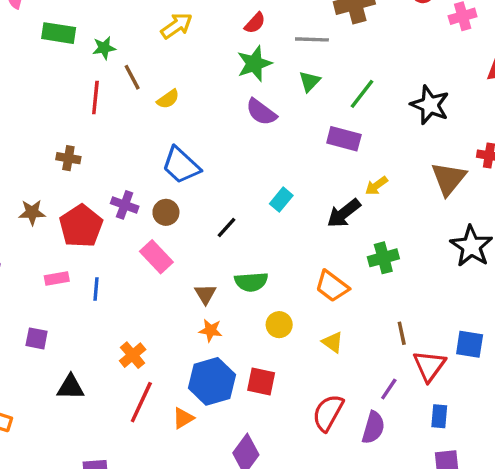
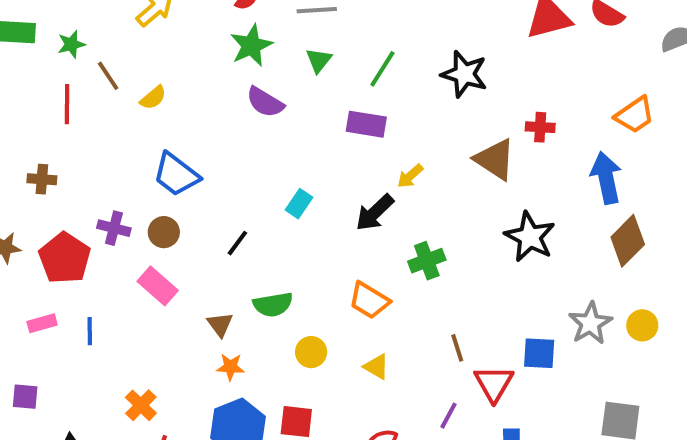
brown triangle: (449, 179) -> (495, 159), turned -30

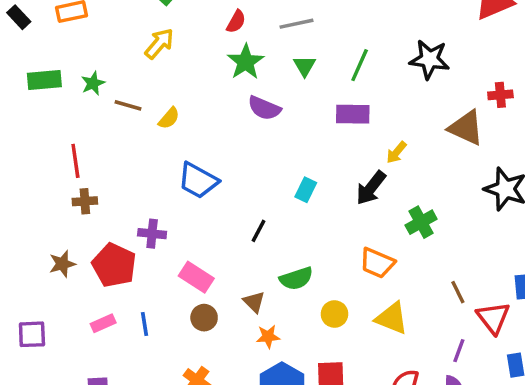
brown line: (108, 76) -> (128, 105), turned -32
red line: (67, 104) -> (75, 161), moved
brown circle: (164, 232) -> (204, 318), moved
yellow triangle: (376, 367) -> (392, 318), size x1.5

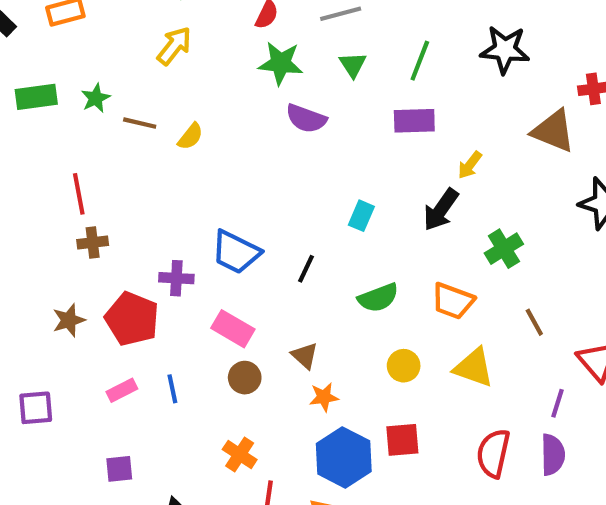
green star: (246, 62) -> (281, 63), turned -30
blue trapezoid: (198, 181) -> (236, 252), moved
green semicircle: (296, 278) -> (378, 298), moved
brown line: (458, 292) -> (534, 322), moved

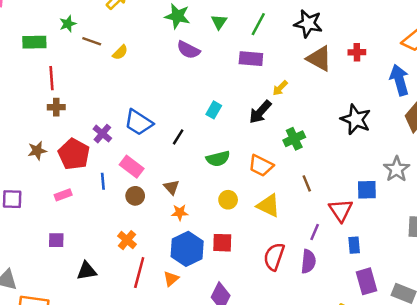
green rectangle: (36, 97) -> (34, 42), moved
brown triangle: (553, 131) -> (319, 59), moved
purple cross: (176, 278) -> (102, 134), turned 30
blue line: (172, 389) -> (103, 181), moved

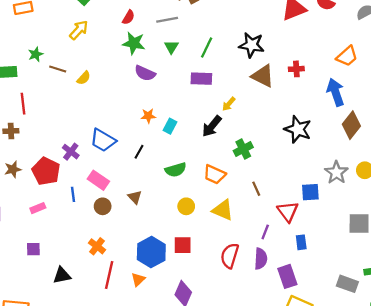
brown cross: (56, 107) -> (11, 131), moved
orange star: (180, 212) -> (148, 116), moved
purple rectangle: (366, 281) -> (287, 276), moved

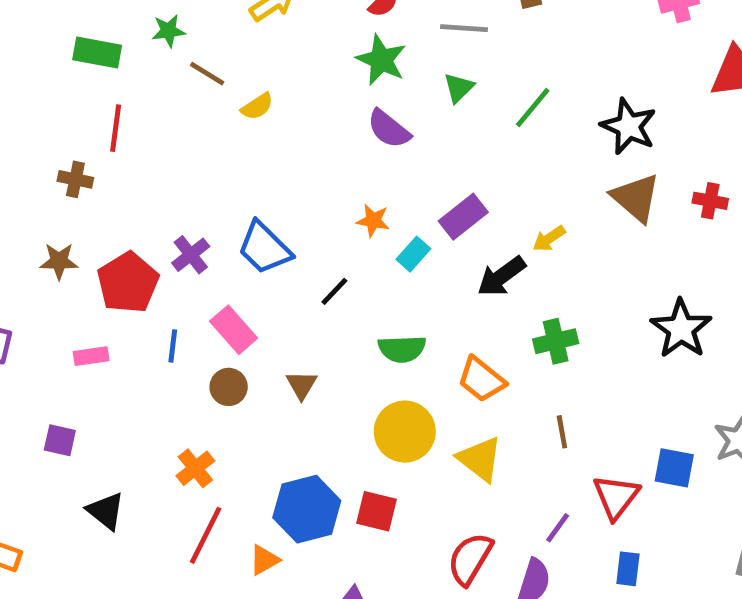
purple rectangle: (201, 79) -> (463, 217), moved, turned -55
yellow circle: (186, 206) -> (405, 432), size x1.6
black triangle: (62, 275) -> (106, 511), turned 36

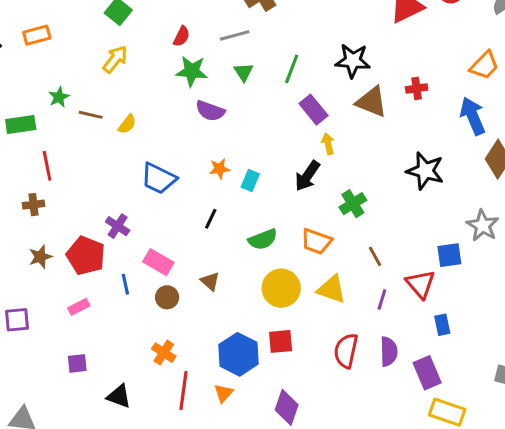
purple rectangle: (463, 217) -> (313, 110), moved, turned -72
yellow arrow: (549, 239) -> (328, 144), turned 130
blue trapezoid: (264, 248) -> (159, 178), moved
purple line: (558, 528) -> (382, 299), moved

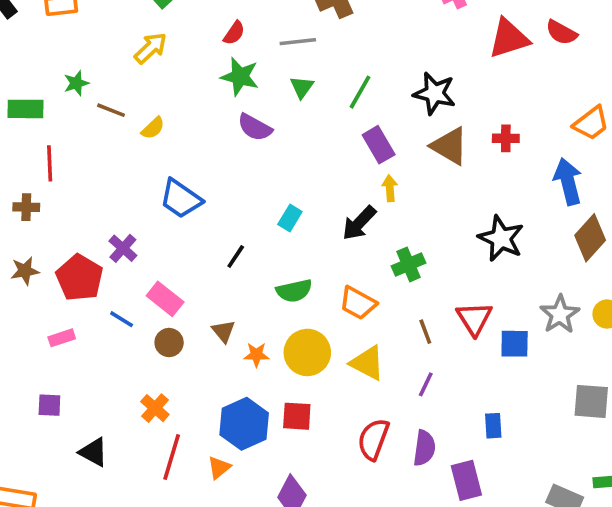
orange star: (219, 169) -> (256, 355), moved
blue line: (125, 284) -> (122, 319), turned -55
red triangle: (421, 284) -> (474, 319), moved

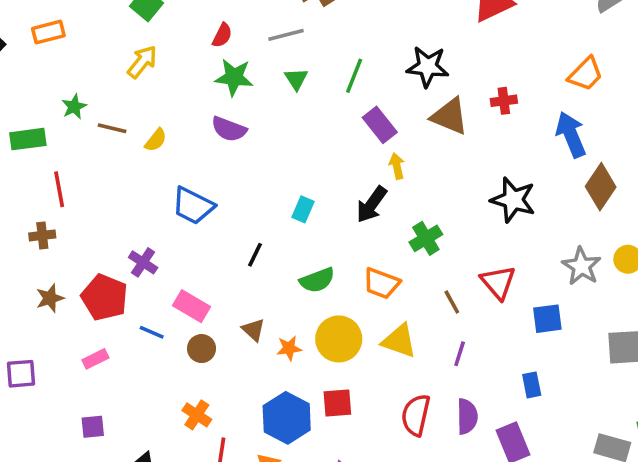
purple semicircle: (255, 127) -> (229, 129), moved
blue square: (515, 344) -> (547, 319), moved

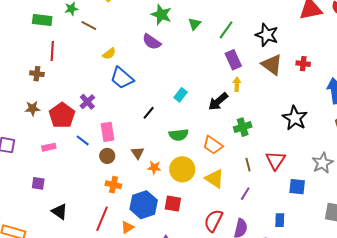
yellow semicircle: (156, 140) -> (109, 54), moved
pink rectangle: (192, 306) -> (108, 132), turned 36
orange cross: (197, 415) -> (113, 185), moved, turned -35

